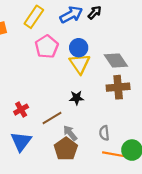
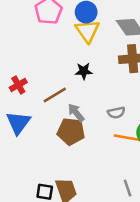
gray semicircle: (104, 133) -> (116, 113), turned -96
brown pentagon: (66, 149) -> (71, 131), turned -30

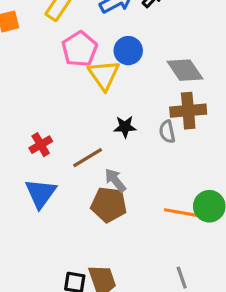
yellow triangle: (87, 31) -> (104, 75), moved
gray semicircle: (116, 113) -> (167, 132), moved, turned 90

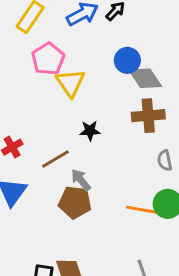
blue circle: (128, 51) -> (127, 60), moved
gray semicircle: (167, 132) -> (165, 161), moved

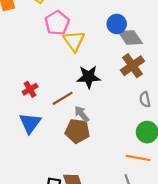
brown cross: (148, 116) -> (132, 66), turned -30
black star: (90, 131) -> (89, 77), size x1.5
orange line: (142, 210) -> (138, 158), moved

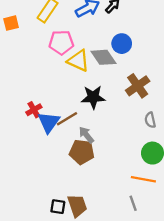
pink pentagon: (57, 23) -> (61, 42), turned 30
gray diamond: (130, 38) -> (103, 57), moved
yellow triangle: (74, 41) -> (78, 61), turned -30
blue triangle: (30, 123) -> (49, 122), moved

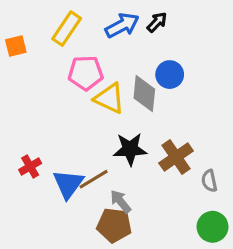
gray diamond: (103, 57) -> (144, 94), turned 40
brown cross: (138, 86) -> (176, 157), moved
red cross: (34, 110) -> (30, 167), moved

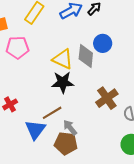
pink pentagon: (86, 73) -> (17, 48), moved
black star: (130, 149) -> (63, 82), moved
blue triangle: (68, 184) -> (35, 130), moved

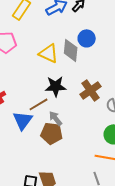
black star: (63, 82) -> (56, 86), moved

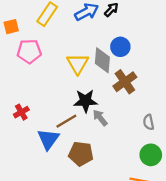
yellow triangle: (49, 53) -> (78, 64), turned 35
brown cross: (91, 90) -> (125, 82), moved
gray arrow: (56, 118) -> (100, 118), moved

